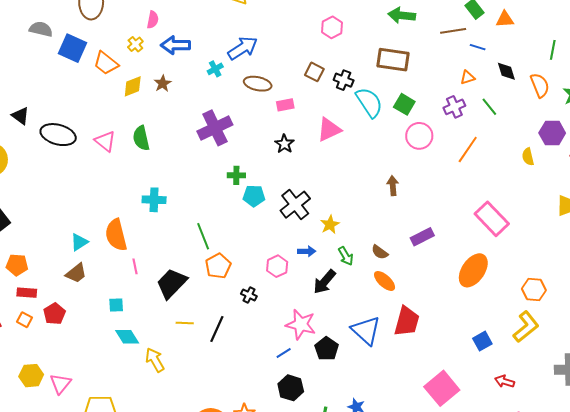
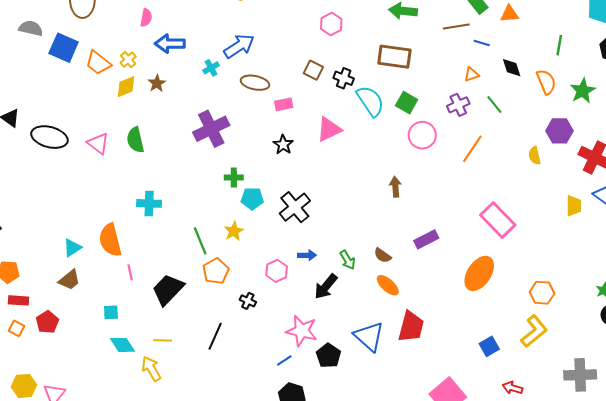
yellow cross: (135, 44) -> (128, 60), moved
yellow star: (330, 225) -> (234, 231), moved
yellow line: (185, 323) -> (163, 340), moved

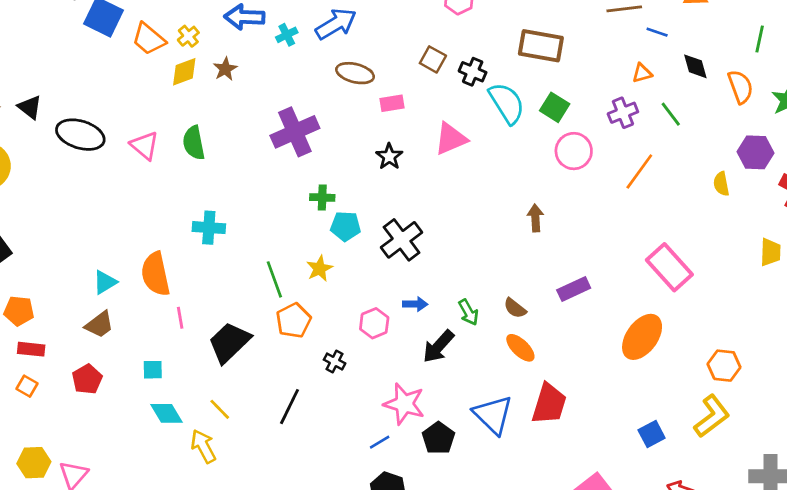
cyan cross: (211, 68) -> (287, 35), moved
red pentagon: (47, 322) -> (87, 379), moved
yellow line: (163, 340) -> (220, 409), turned 42

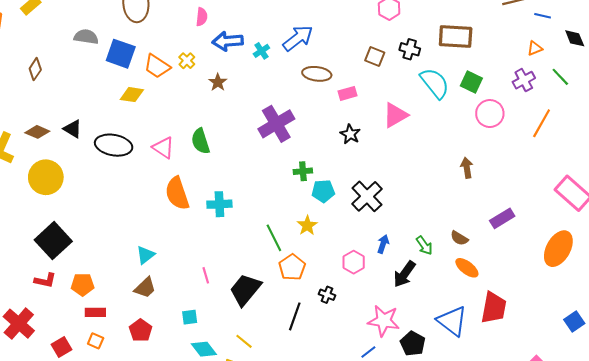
yellow diamond: (184, 72) -> (132, 95), moved, turned 35
black cross: (473, 72) -> (410, 49), moved
orange semicircle: (156, 274) -> (177, 193), moved
blue arrow: (415, 304) -> (383, 244), turned -66
black line: (289, 407) -> (295, 316), moved

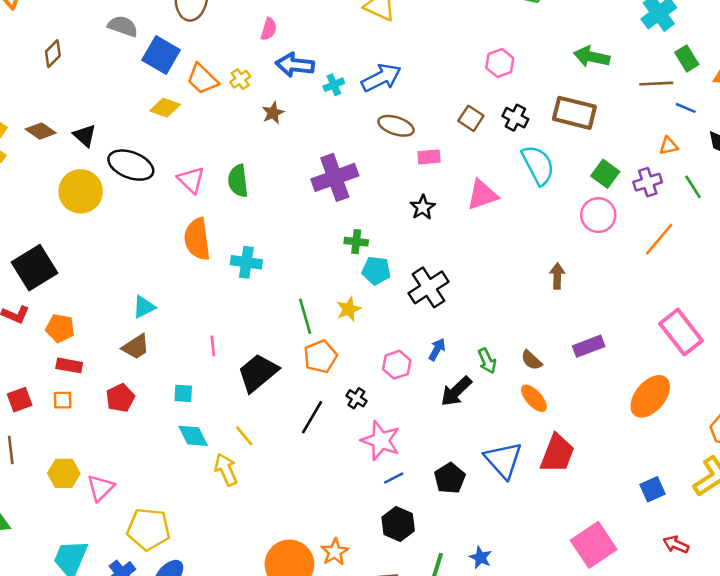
green square: (471, 82) -> (605, 174), moved
yellow circle: (46, 177) -> (81, 191), moved
pink star: (384, 321) -> (381, 441), moved
orange square: (96, 341) -> (63, 400), turned -35

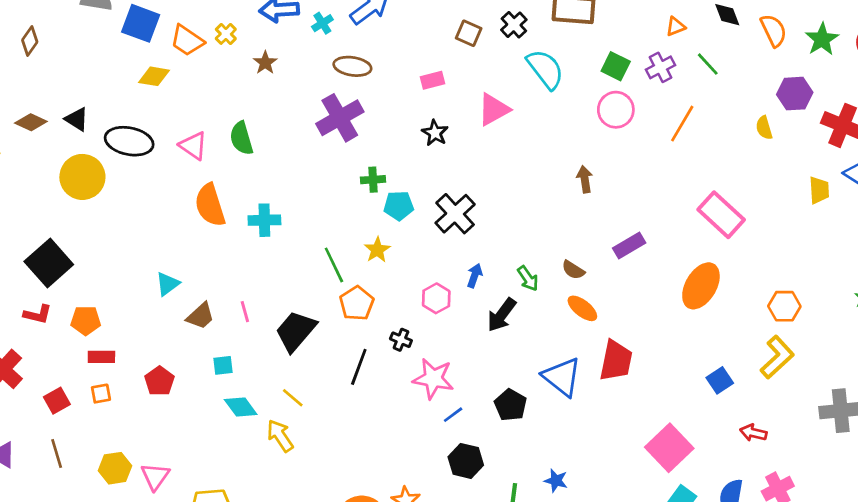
black cross: (515, 118) -> (514, 25), turned 30
brown ellipse: (396, 126) -> (352, 66), moved
brown trapezoid: (136, 347) -> (201, 316), moved

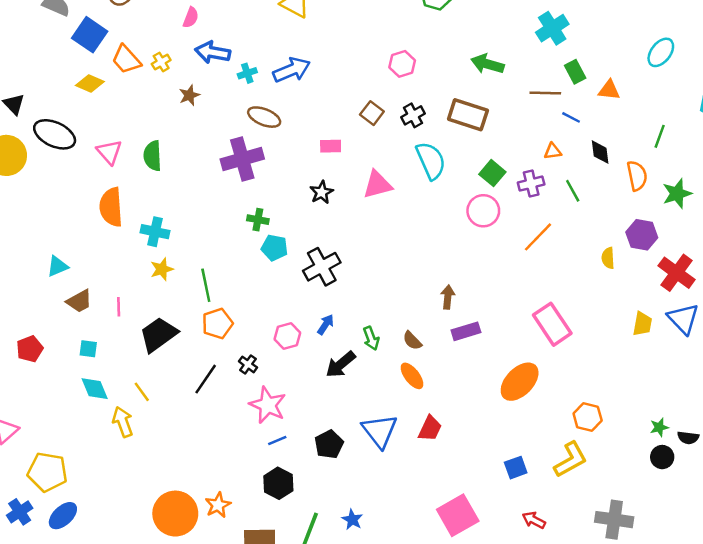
brown arrow: (585, 179) -> (448, 297), moved
yellow star: (377, 250) -> (162, 269), moved
red trapezoid: (616, 361) -> (430, 428), size x0.7

